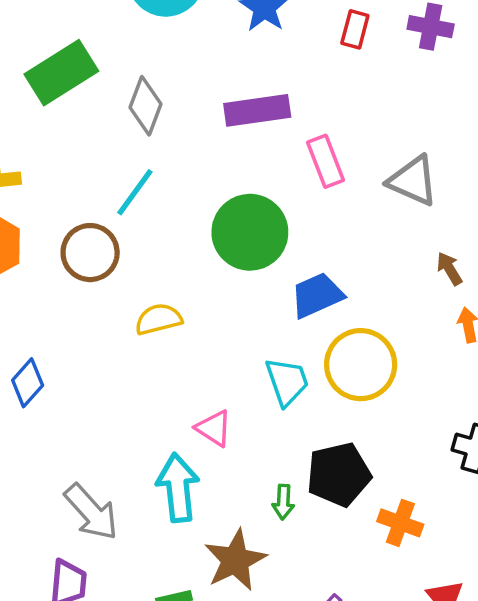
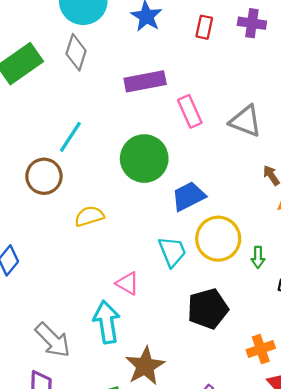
gray diamond: (146, 106) -> (76, 52), moved
green arrow: (283, 502) -> (258, 257), moved
orange cross: (400, 523) -> (261, 349), moved, turned -36

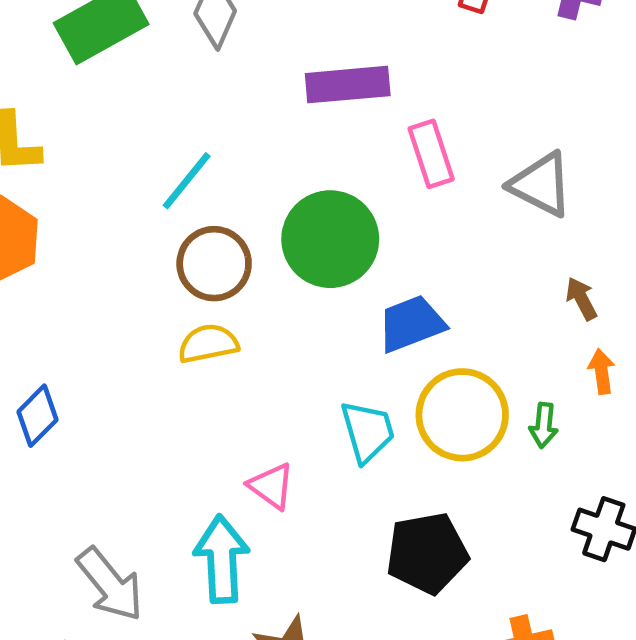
brown circle: (44, 176) -> (214, 264), moved
green arrow: (258, 257) -> (544, 425), moved

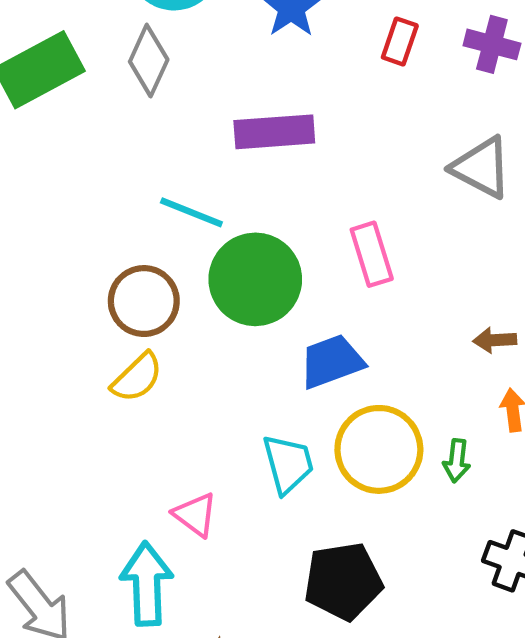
pink rectangle: (431, 154) -> (372, 254), moved
cyan line: (187, 181) -> (191, 212), moved, turned 72
gray triangle: (541, 185) -> (481, 168), moved
brown arrow: (581, 299) -> (495, 340), turned -66
yellow semicircle: (208, 344) -> (137, 377), turned 146

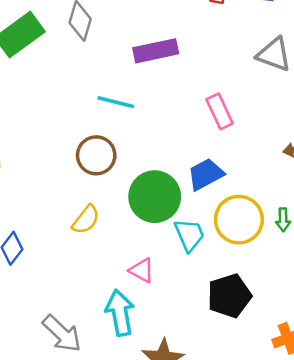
green circle: (255, 279) -> (155, 197), moved
yellow semicircle: (137, 377) -> (86, 220), moved

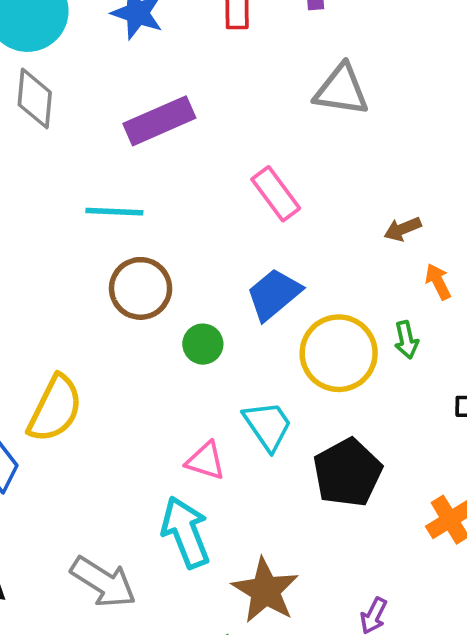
brown circle: (96, 155) -> (141, 288), moved
green circle: (155, 197) -> (203, 344), size x0.5
yellow semicircle: (86, 220) -> (55, 409), moved, size x1.4
cyan trapezoid: (189, 235) -> (268, 426), moved

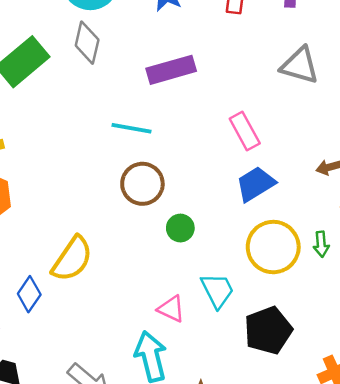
blue trapezoid: (274, 294) -> (256, 184), moved

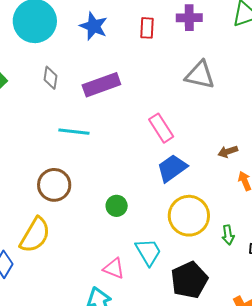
gray diamond: (87, 43) -> (51, 78), moved, size x0.7
brown circle: (142, 184) -> (54, 185), moved
green arrow: (321, 244) -> (228, 235), moved

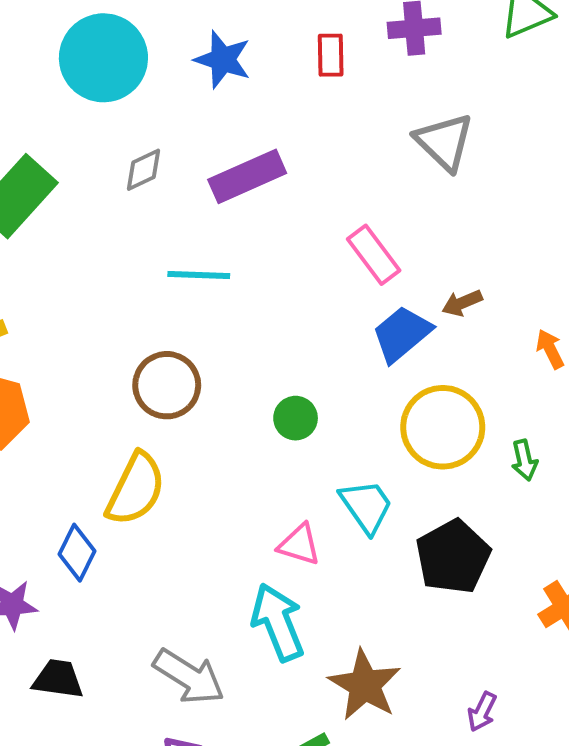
gray triangle: (200, 75) -> (444, 142), turned 36
gray diamond: (51, 78) -> (143, 170), turned 60
brown arrow: (228, 152) -> (462, 303), moved

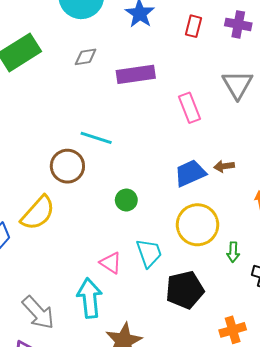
pink rectangle: (374, 255) -> (189, 108), moved
cyan line: (199, 275) -> (96, 138), moved

